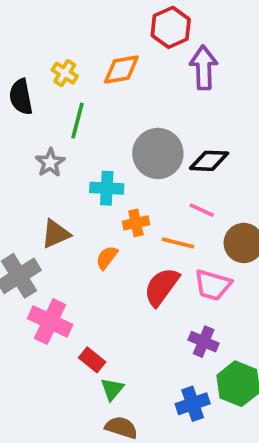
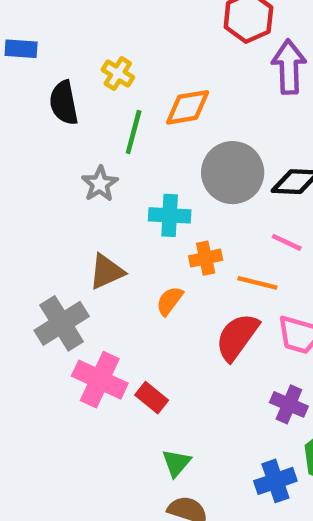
orange diamond: (121, 69) -> (188, 107), moved
red rectangle: (92, 360) -> (152, 398), moved

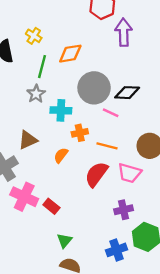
gray star: (100, 184) -> (36, 94), moved
pink line: (287, 242) -> (111, 113), moved
purple cross: (289, 404) -> (124, 210), turned -36

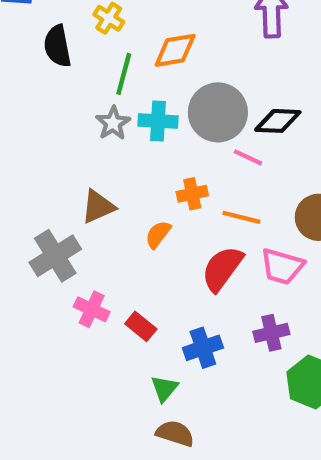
cyan cross: (61, 110) -> (158, 121), moved
pink cross: (24, 197) -> (92, 309), size x0.7
blue cross: (116, 250) -> (203, 348), moved

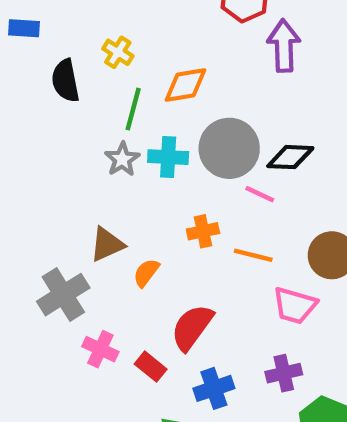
orange semicircle: (158, 234) -> (146, 273), moved
red semicircle: (222, 269) -> (192, 327), moved

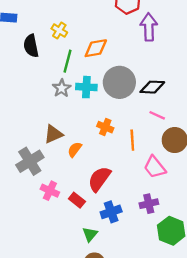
pink line: (260, 194) -> (157, 115), moved
orange cross: (203, 231) -> (105, 127), turned 35
orange line: (253, 255) -> (132, 140), turned 72
pink trapezoid: (295, 305) -> (155, 167), turned 35

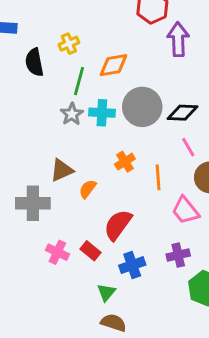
yellow cross: (59, 31) -> (69, 44), turned 35
pink line: (157, 115) -> (188, 147), turned 35
orange cross: (105, 127) -> (125, 162), turned 35
gray cross: (30, 161) -> (33, 203), turned 32
pink cross: (50, 191) -> (57, 252), moved

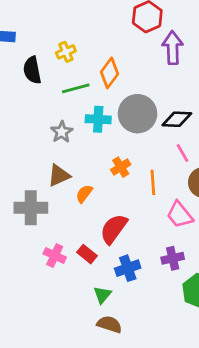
orange diamond: (113, 65) -> (109, 73), turned -44
green line: (79, 81) -> (76, 88), turned 60
gray star: (72, 114) -> (62, 132), moved

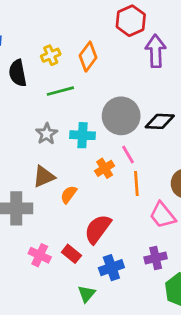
orange diamond: (109, 73) -> (88, 57), moved
cyan cross: (98, 119) -> (82, 135), moved
pink line: (182, 153) -> (128, 154), moved

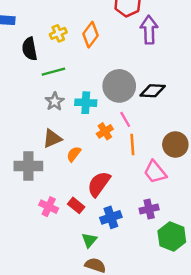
green line: (60, 91) -> (53, 72), moved

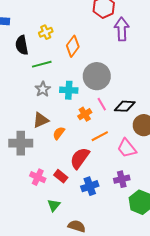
orange diamond: (91, 35) -> (73, 46), moved
black diamond: (153, 91) -> (125, 106), moved
orange line: (132, 144) -> (100, 136), moved, turned 66
green triangle: (89, 240) -> (54, 205), moved

